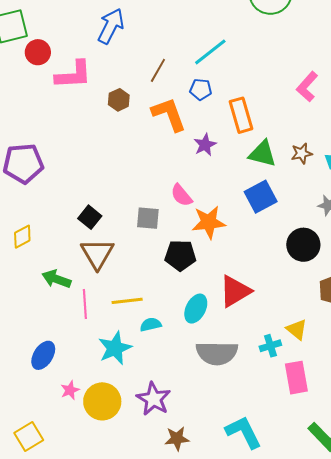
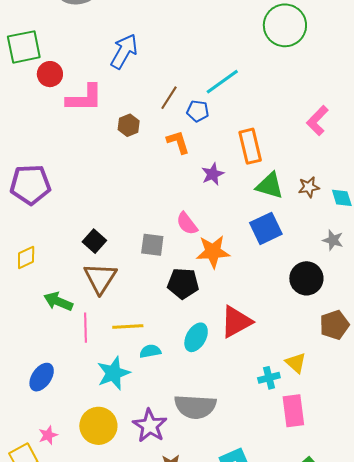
blue pentagon: (201, 89) -> (198, 111), moved
orange L-shape: (169, 114) -> (178, 142), size x0.7
gray semicircle: (217, 353) -> (195, 407), moved
pink star: (70, 390) -> (48, 435), moved

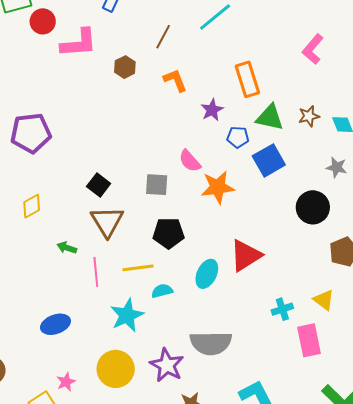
blue pentagon: (198, 111) -> (238, 137), moved
black pentagon: (183, 283) -> (169, 233), moved
green arrow: (58, 301) -> (67, 248), size x0.7
yellow triangle: (296, 363) -> (324, 300), moved
blue ellipse: (42, 377) -> (55, 324), turned 40

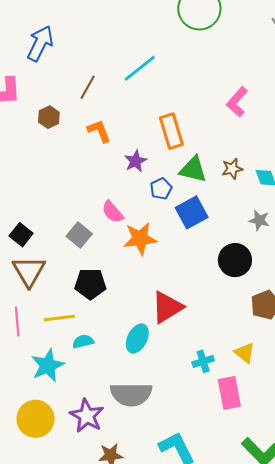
blue pentagon: (238, 137) -> (161, 189), turned -30
gray square: (157, 185) -> (79, 235), turned 35
cyan ellipse: (207, 274) -> (137, 339), moved

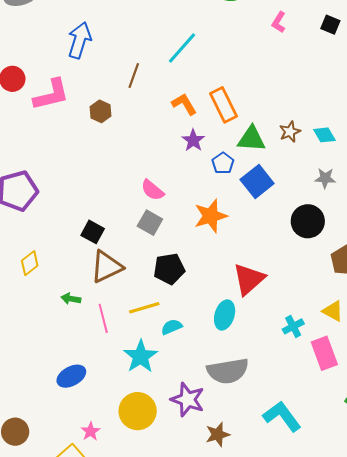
pink L-shape: (237, 102) -> (279, 22), moved, size x0.7
orange L-shape: (99, 131) -> (184, 104), moved
pink semicircle: (113, 212) -> (152, 190), moved
brown triangle: (29, 271) -> (107, 267), turned 45

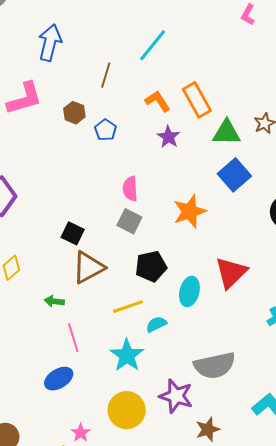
blue pentagon: (223, 163) -> (106, 130), moved
pink semicircle: (152, 190) -> (130, 189), turned 50
cyan ellipse: (225, 315) -> (189, 292), moved
pink line: (103, 318) -> (73, 338), moved

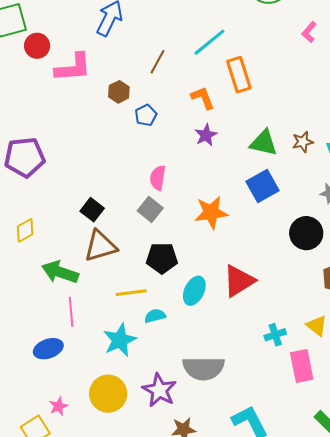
orange rectangle: (197, 100) -> (239, 75), moved
green arrow: (54, 301) -> (60, 272), size x1.8

